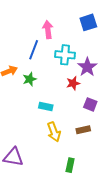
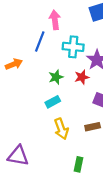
green star: (30, 79) -> (56, 77), moved
cyan rectangle: (46, 106) -> (53, 102), turned -40

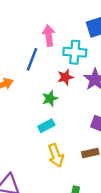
cyan cross: (73, 47) -> (75, 52), moved
red star: (82, 77) -> (65, 77), moved

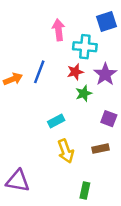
blue line: (32, 59) -> (39, 72), moved
green star: (50, 98) -> (84, 93), moved

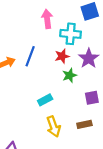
purple square: (109, 119) -> (92, 98), turned -32

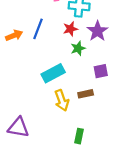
cyan rectangle: (45, 100) -> (53, 73), size x1.5
brown rectangle: (84, 124) -> (86, 94), moved

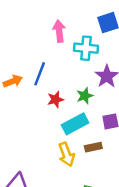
red star: (70, 29) -> (55, 99), moved
cyan rectangle: (53, 73) -> (75, 124), moved

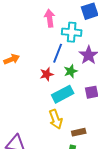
blue line: (40, 74) -> (58, 53), moved
brown rectangle: (93, 147) -> (79, 132), moved

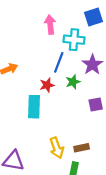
cyan rectangle: (63, 94) -> (34, 107), moved, turned -60
yellow arrow: (56, 119) -> (57, 148), moved

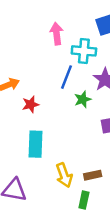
red star: (47, 85) -> (31, 104), moved
cyan rectangle: (34, 107) -> (35, 144), moved

